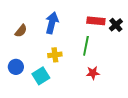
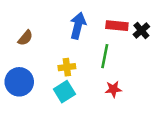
blue arrow: (52, 23) -> (78, 26), moved
blue circle: (16, 67) -> (19, 82), size x1.5
cyan square: (41, 76) -> (64, 92), moved

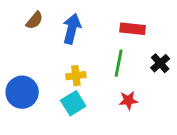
blue arrow: (78, 26) -> (72, 29), moved
black cross: (141, 31) -> (160, 63), moved
brown semicircle: (25, 38) -> (35, 20), moved

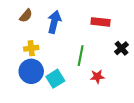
green line: (119, 63) -> (81, 56), moved
yellow cross: (76, 76) -> (31, 48), moved
blue circle: (22, 92) -> (31, 71), moved

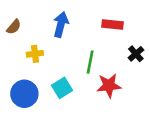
brown semicircle: (26, 16) -> (14, 27), moved
blue circle: (31, 71) -> (24, 94), moved
red star: (97, 77) -> (109, 86), size x1.5

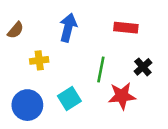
black cross: (136, 54) -> (143, 67), moved

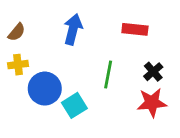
yellow cross: (39, 60) -> (18, 65), moved
red star: (122, 96) -> (152, 103), moved
blue circle: (27, 105) -> (45, 89), moved

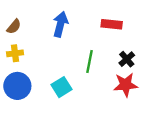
blue circle: (45, 89) -> (17, 86), moved

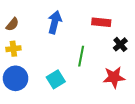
black cross: (127, 59) -> (120, 44), moved

